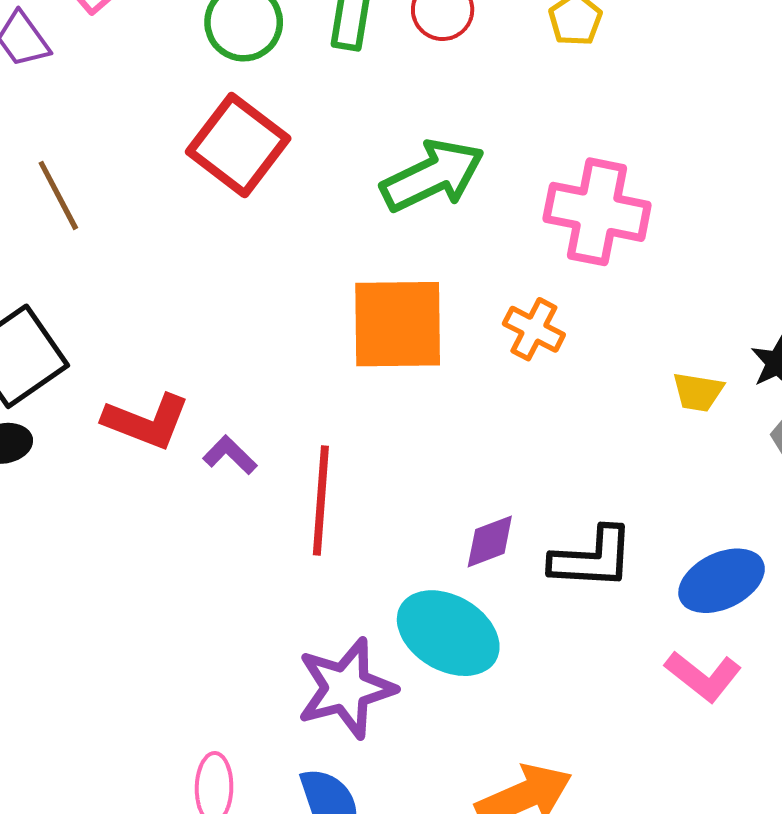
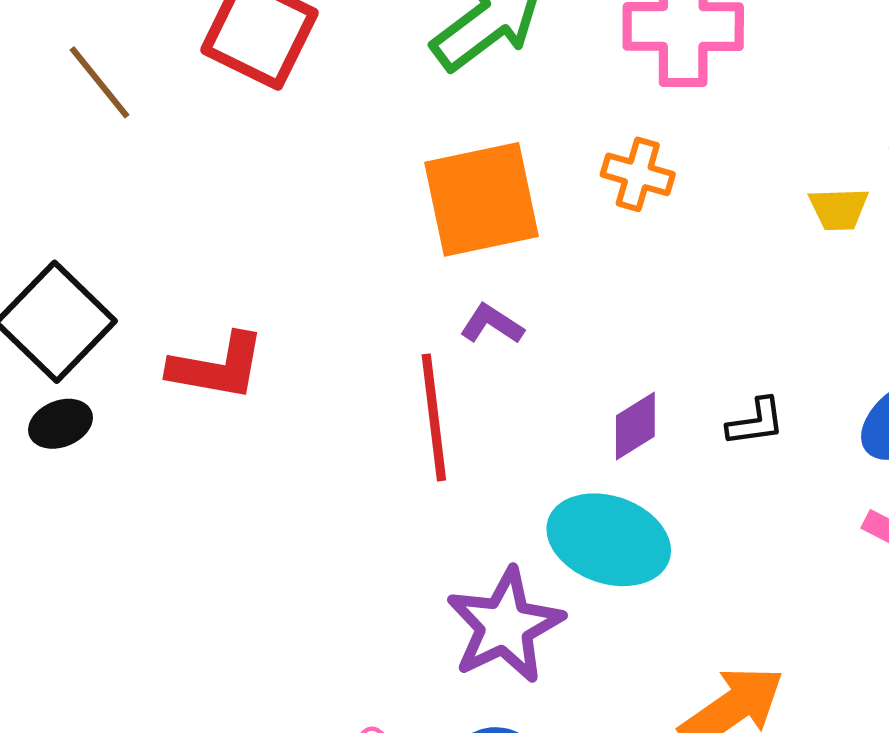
brown line: (58, 195) -> (100, 82), moved
purple L-shape: (230, 455) -> (492, 324), moved
black L-shape: (592, 558) -> (756, 422), size x0.6

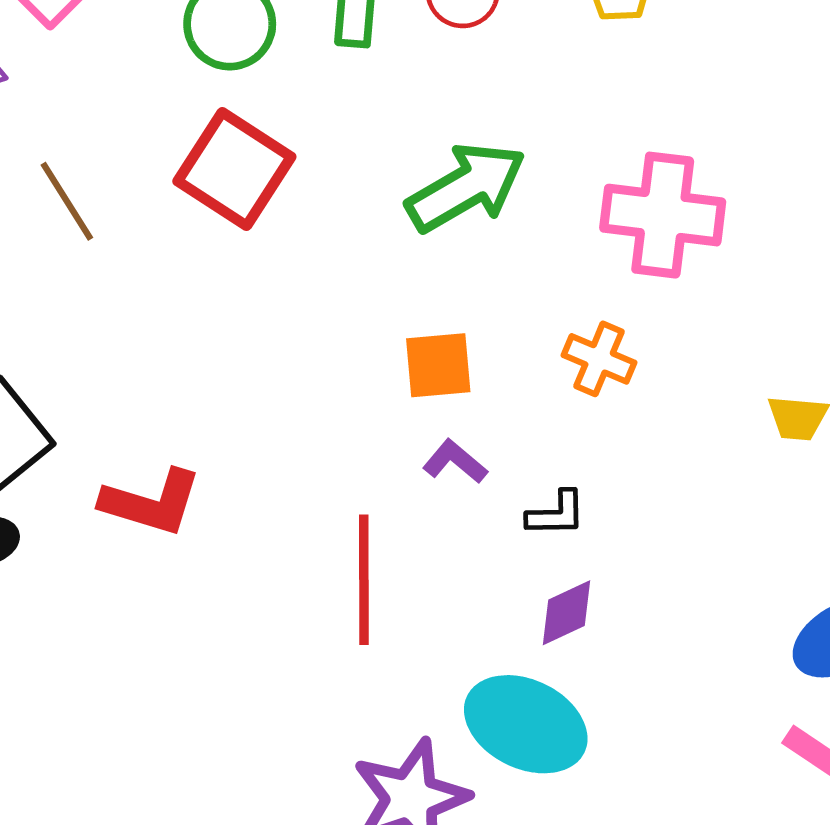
orange square: (482, 199) -> (438, 365), size x0.6
purple L-shape: (492, 324) -> (455, 462), moved
black L-shape: (756, 422) -> (556, 514), moved

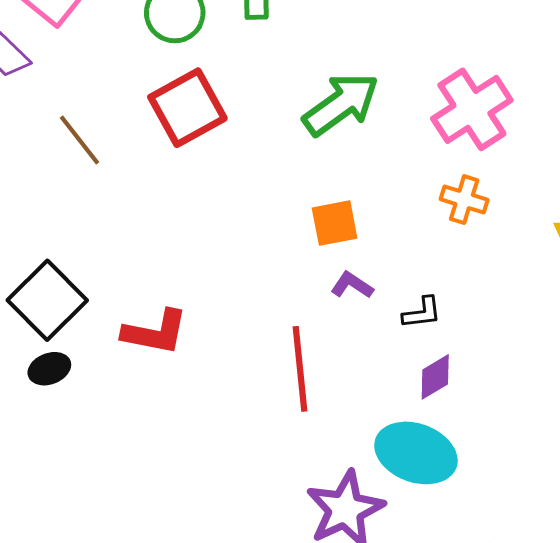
red square: (234, 169) -> (187, 108), turned 34
pink cross: (663, 215) -> (472, 109), turned -34
orange cross: (599, 359) -> (464, 200), moved

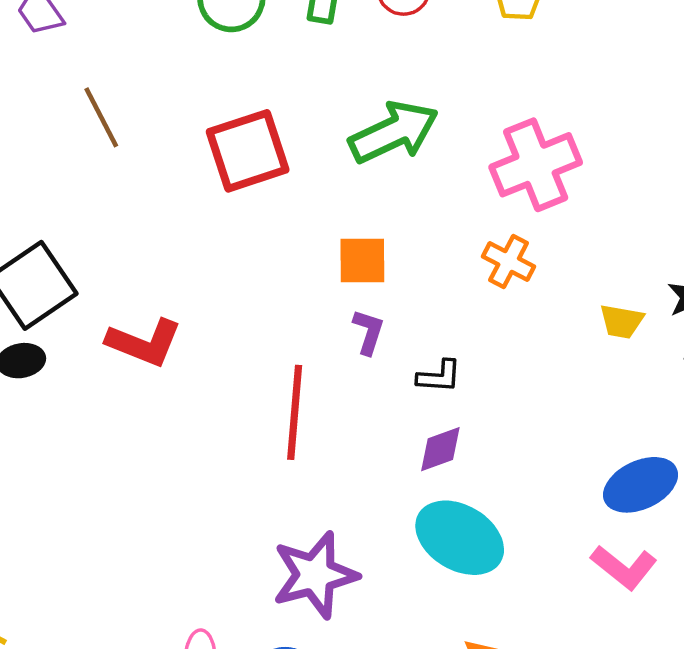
red square: (187, 108) -> (248, 151), moved
purple L-shape: (352, 285) -> (368, 332), turned 63
cyan ellipse: (416, 453) -> (460, 538), moved

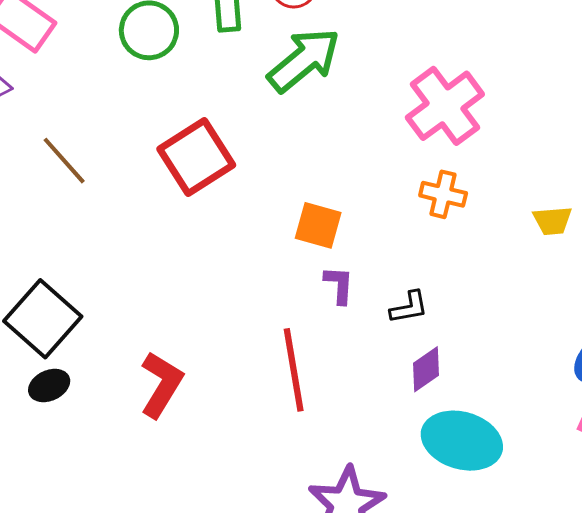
green arrow: (394, 132) -> (304, 60), moved
orange square: (362, 260) -> (318, 225), turned 30
red L-shape: (144, 343) -> (161, 384), moved, turned -66

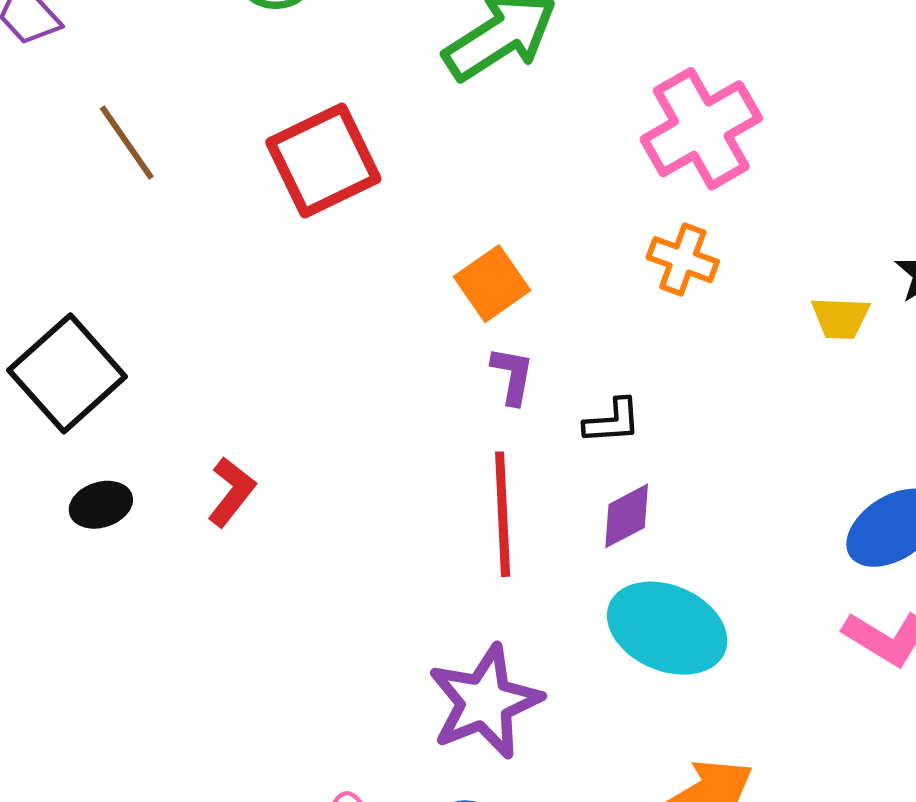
orange square: (318, 225) -> (492, 284), turned 33
red line: (294, 370) -> (503, 514), moved
red L-shape: (161, 384) -> (231, 492), size x0.7
black ellipse: (49, 386) -> (101, 505), moved

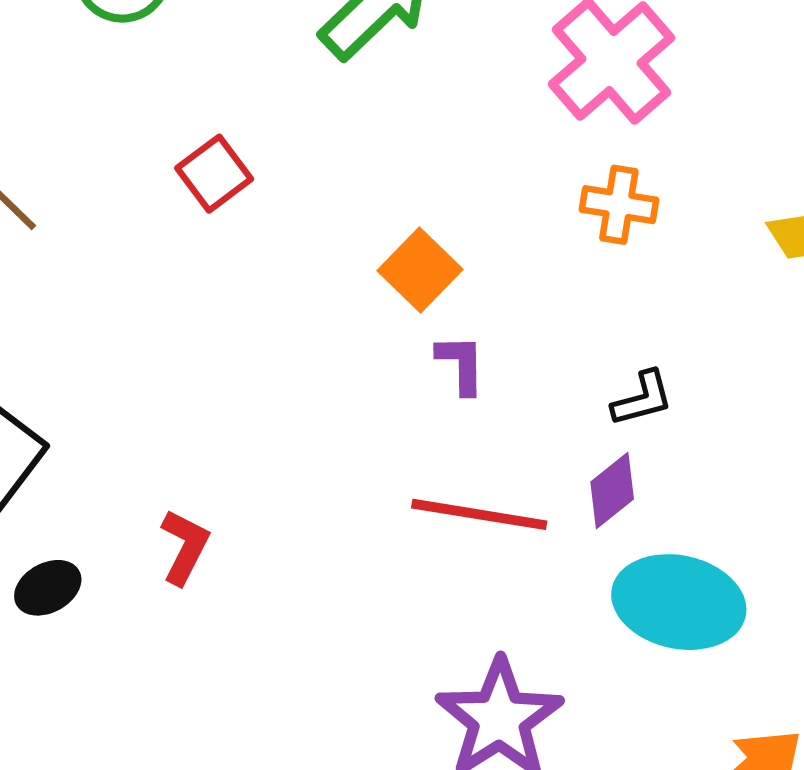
red square: (323, 161) -> (214, 174), size x0.6
black L-shape: (612, 421) -> (642, 399), moved
red line: (503, 514) -> (479, 514), turned -67

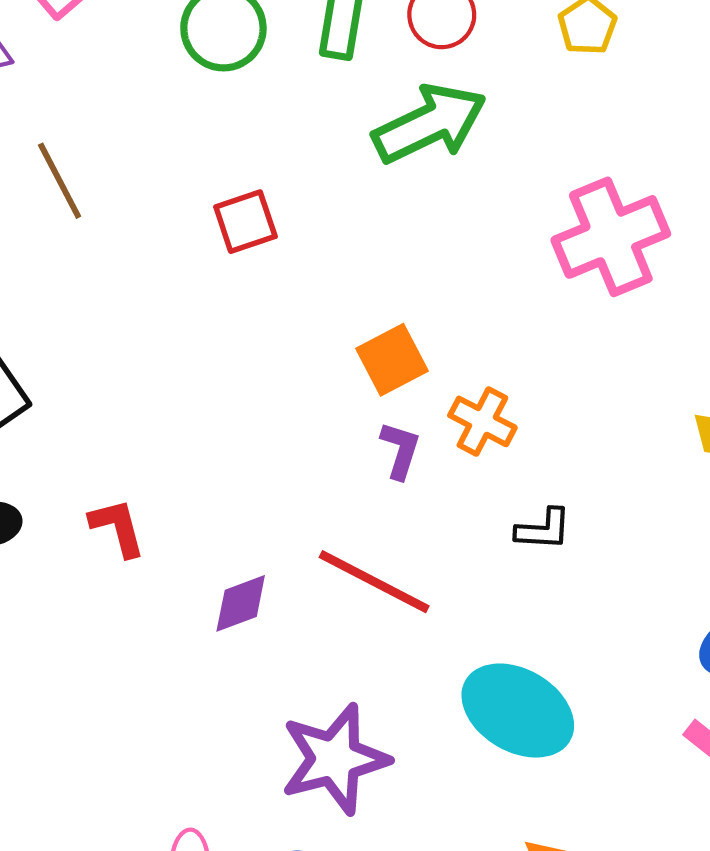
orange cross: (619, 205) -> (482, 421), moved
purple diamond: (612, 491) -> (241, 603), moved
red L-shape: (185, 547) -> (117, 527), turned -60

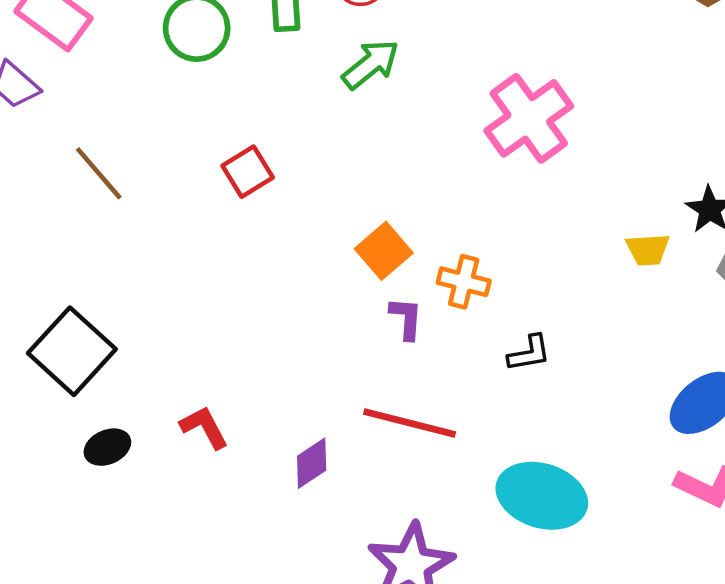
green arrow: (430, 124) -> (371, 64), size x0.7

